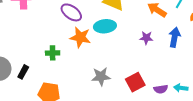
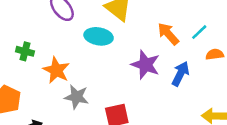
orange star: (80, 37) -> (56, 70), moved
purple star: (146, 38) -> (146, 65), size x1.6

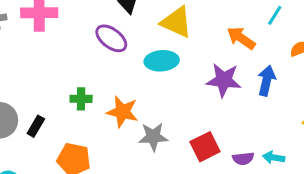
cyan line: (199, 32) -> (275, 15), moved

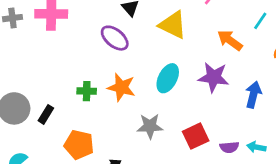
cyan ellipse: (162, 61) -> (168, 78), moved, turned -60
blue arrow: (267, 81) -> (253, 95), moved
orange star: (122, 112) -> (121, 87), moved

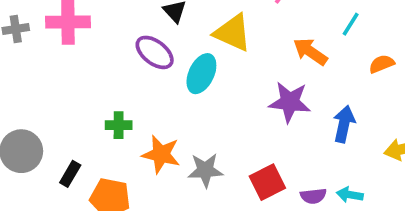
cyan ellipse: (168, 78) -> (201, 74), moved
orange star: (121, 87) -> (161, 154), moved
black rectangle: (46, 114) -> (70, 174), moved

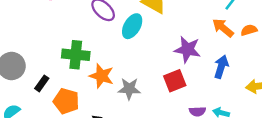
orange arrow: (310, 52) -> (223, 28), moved
green cross: (119, 125) -> (76, 55), size x1.6
red square: (267, 182) -> (175, 81), moved

